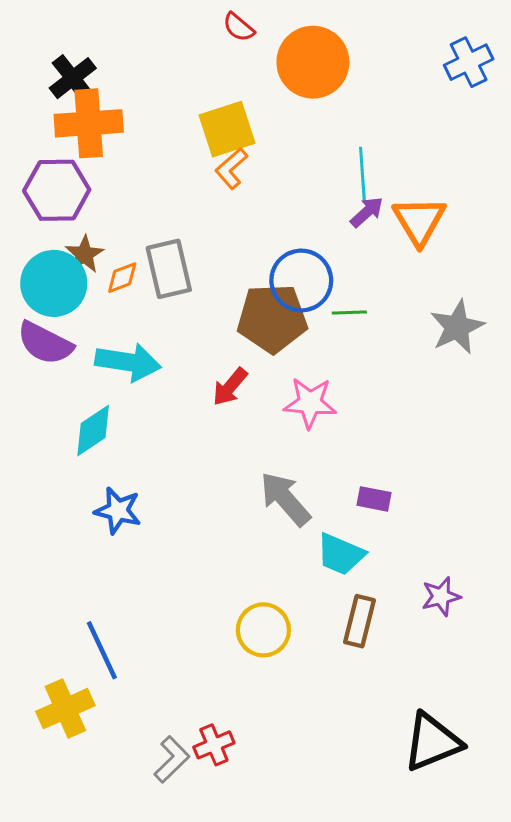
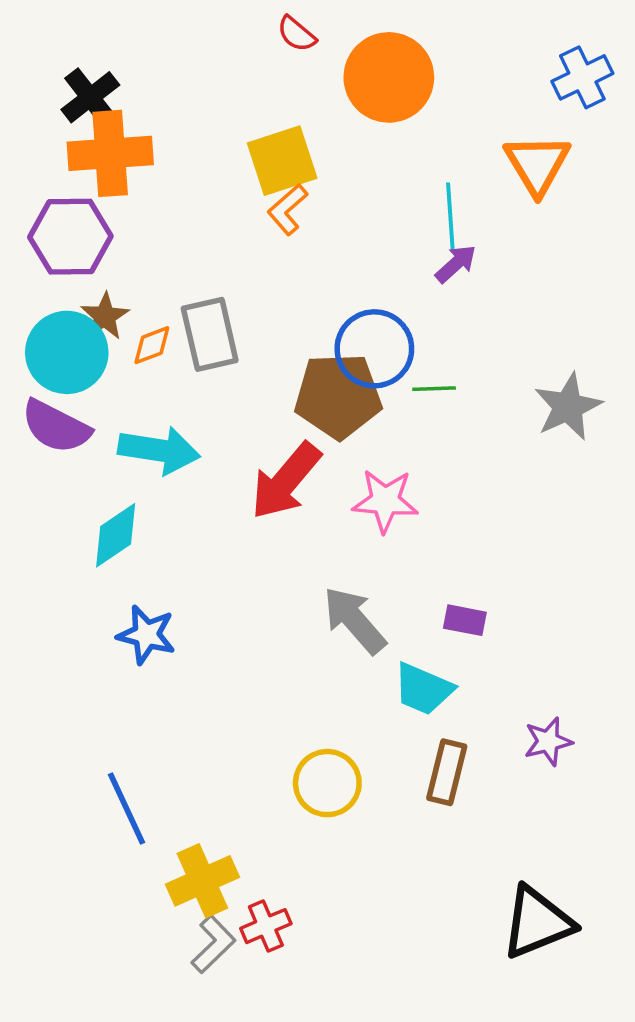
orange triangle: (419, 221) -> (537, 164), moved
red arrow: (230, 387) -> (286, 481), size x1.6
yellow cross: (65, 709) -> (202, 881), moved

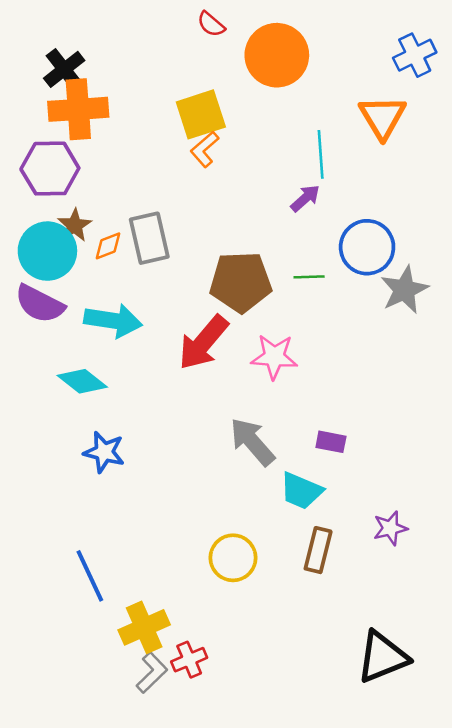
purple arrow: (456, 264) -> (305, 198), moved
blue circle: (374, 349) -> (367, 247), moved
cyan diamond: (116, 535) -> (82, 381), turned 72

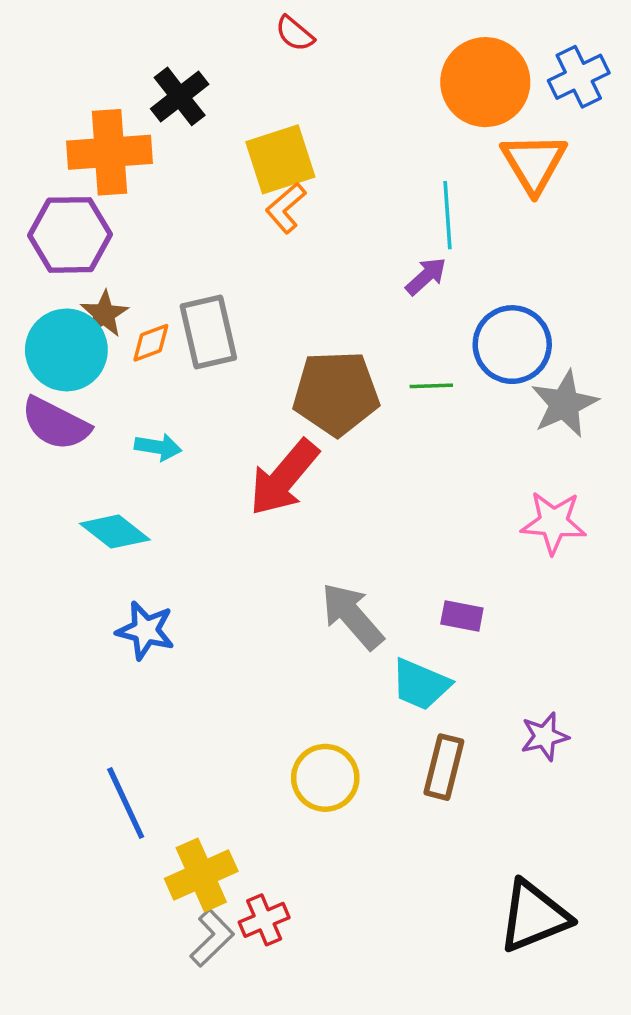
orange circle: (277, 55) -> (485, 82), moved
black cross: (64, 69) -> (180, 96), moved
cyan arrow: (113, 321) -> (158, 447), size x0.6
pink star: (274, 357) -> (554, 523), moved

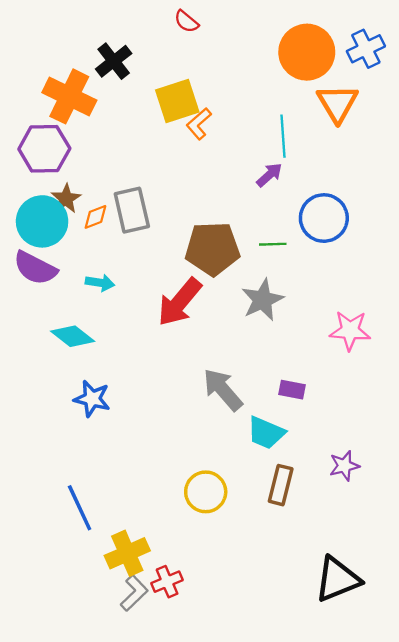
orange cross: (110, 152) -> (69, 96), turned 30
orange L-shape: (286, 208) -> (199, 124), moved
gray star: (564, 404) -> (262, 300), moved

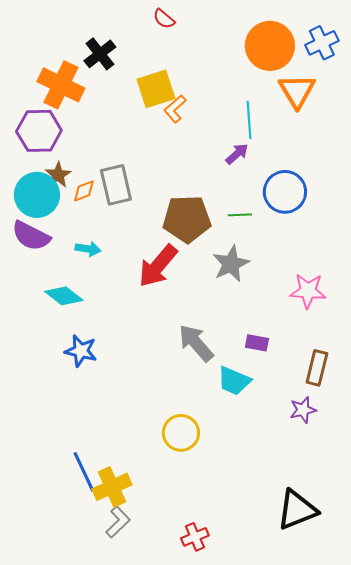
brown rectangle: (281, 485) -> (317, 368), moved
blue line: (80, 508) -> (84, 472), moved
red cross: (167, 582) -> (195, 537), moved

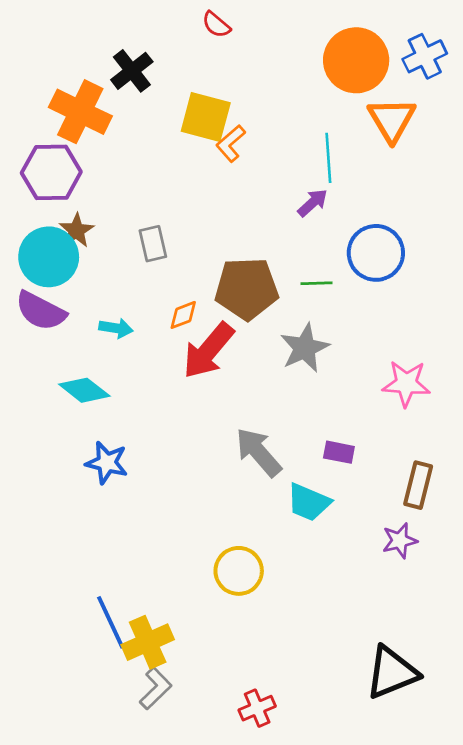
yellow square: (156, 89) -> (206, 117), turned 33
gray rectangle: (116, 185) -> (153, 244), size x0.7
orange diamond: (84, 191) -> (183, 315), moved

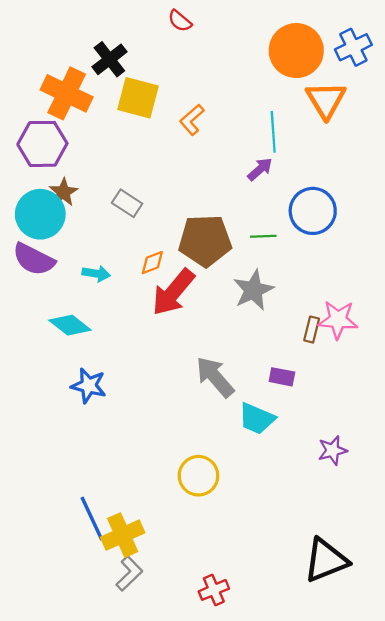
yellow square: (206, 117) -> (138, 98), moved
gray rectangle: (153, 244) -> (127, 203), turned -44
brown rectangle: (418, 485) -> (312, 330), moved, size x0.7

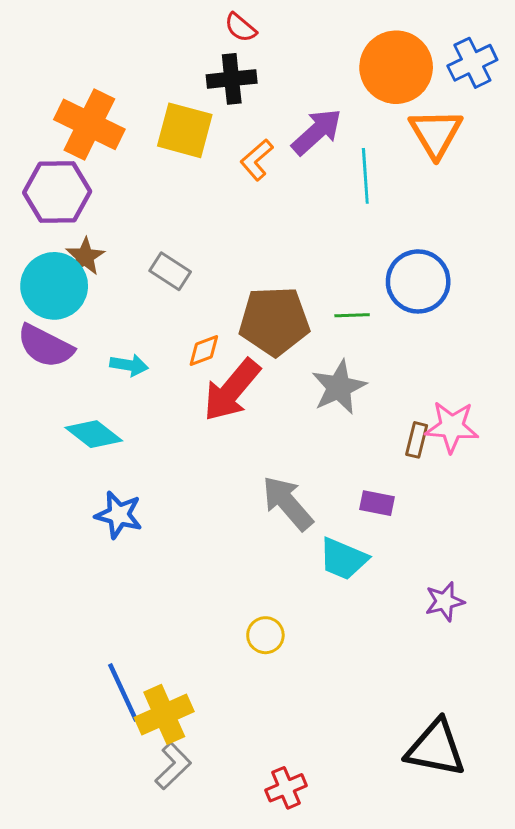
black cross: (109, 59) -> (232, 79), moved, turned 32
purple arrow: (260, 169) -> (317, 132), moved, size x1.5
yellow circle: (198, 476) -> (265, 635), size x0.7
black triangle: (326, 560) -> (436, 748), turned 33

